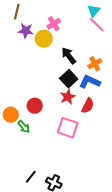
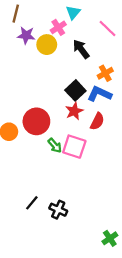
cyan triangle: (94, 11) -> (73, 12), moved
black arrow: (69, 56) -> (81, 49), moved
red circle: (35, 106) -> (36, 121), size x1.5
green arrow: (24, 127) -> (55, 145), moved

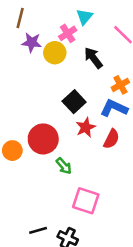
black square: (75, 90) -> (74, 102), moved
pink square: (74, 147) -> (86, 201), moved
black line: (32, 203) -> (38, 230), turned 35

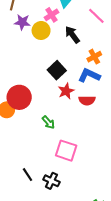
red circle: (43, 139) -> (19, 97), moved
red semicircle: (111, 139) -> (87, 100), turned 63
black line: (38, 230) -> (27, 175), turned 72

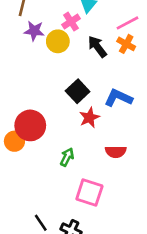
pink line: (96, 16) -> (128, 23), turned -72
orange cross: (94, 57) -> (126, 44), moved, turned -32
red semicircle: (87, 100) -> (116, 152), moved
green arrow: (48, 122) -> (67, 157), turned -112

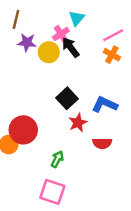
black arrow: (97, 47) -> (71, 47), moved
red semicircle: (116, 152) -> (102, 143), moved
pink square: (89, 192) -> (52, 192), moved

